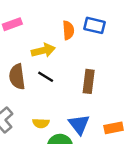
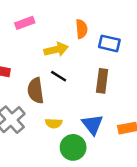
blue rectangle: (95, 25) -> (109, 43), moved
brown semicircle: (17, 77) -> (36, 91), moved

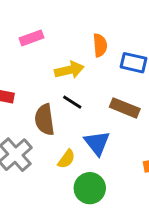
brown rectangle: (102, 81) -> (125, 108), turned -75
yellow semicircle: (54, 123) -> (66, 159), turned -56
blue triangle: (92, 124) -> (97, 143), moved

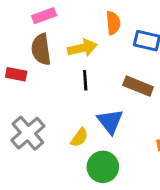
black line: (72, 102) -> (85, 80), turned 54
brown semicircle: (45, 120) -> (41, 49), moved

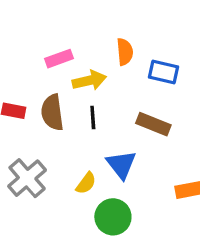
pink rectangle: (44, 16) -> (59, 59), moved
brown semicircle: (41, 49) -> (52, 112), moved

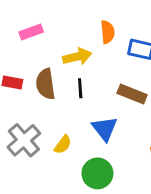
pink rectangle: (59, 59) -> (31, 32), moved
yellow semicircle: (86, 183) -> (63, 145), moved

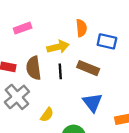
brown rectangle: (132, 94) -> (88, 68), moved
blue triangle: (105, 129) -> (92, 102), moved
gray cross: (24, 140) -> (17, 97), moved

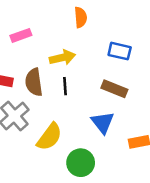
orange semicircle: (81, 28) -> (81, 17), moved
brown rectangle: (88, 68) -> (114, 89), moved
yellow semicircle: (47, 115) -> (49, 137), size x1.6

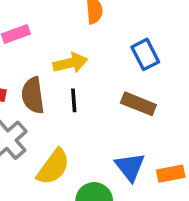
blue rectangle: (120, 51) -> (145, 54), turned 50
blue triangle: (103, 122) -> (130, 167), moved

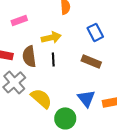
yellow semicircle: (53, 167) -> (41, 98), turned -85

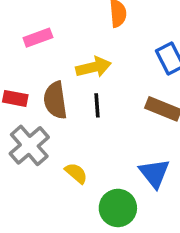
yellow semicircle: (41, 98) -> (76, 173), size x0.6

